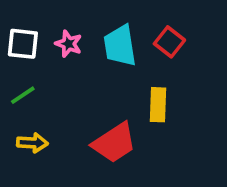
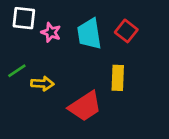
white square: (23, 44) -> (24, 18), moved
yellow arrow: (32, 143) -> (42, 84), moved

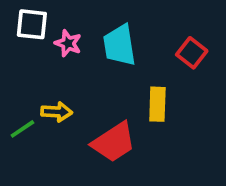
red square: (126, 31) -> (192, 53), moved
green line: (17, 71) -> (22, 129), moved

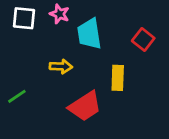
pink star: (68, 43) -> (59, 14), moved
yellow arrow: (57, 112) -> (61, 66), moved

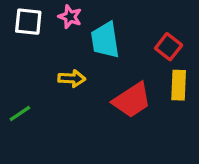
yellow rectangle: (118, 78) -> (179, 85), moved
red trapezoid: (85, 106) -> (132, 100), moved

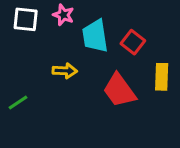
red square: (169, 47) -> (133, 42), moved
red trapezoid: (132, 100) -> (119, 90), turned 87

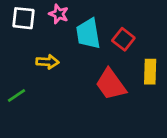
yellow arrow: (65, 71) -> (47, 62), moved

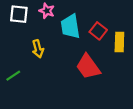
yellow arrow: (47, 62) -> (38, 49), turned 72
yellow rectangle: (150, 72) -> (119, 42), moved

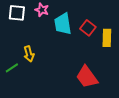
yellow arrow: (38, 49) -> (29, 54), moved
red trapezoid: (88, 67) -> (87, 77), moved

